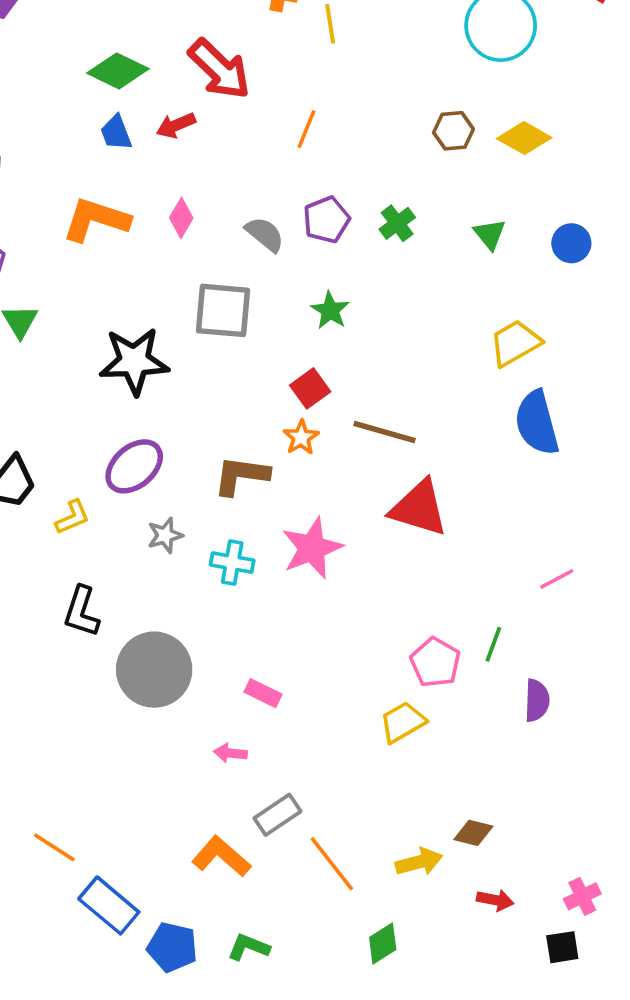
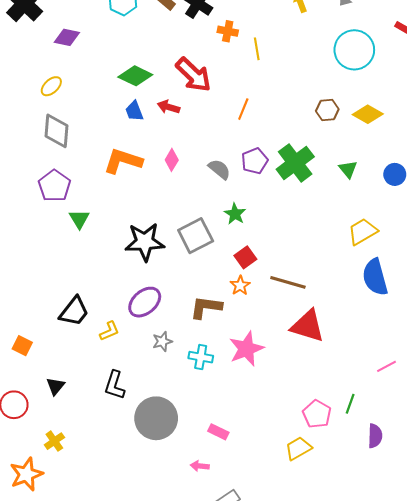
red arrow: (176, 125) -> (169, 107), turned 40
green cross: (397, 223) -> (295, 163), size x1.8
gray square: (223, 310) -> (196, 236), moved, turned -32
green star: (330, 310) -> (235, 214), moved

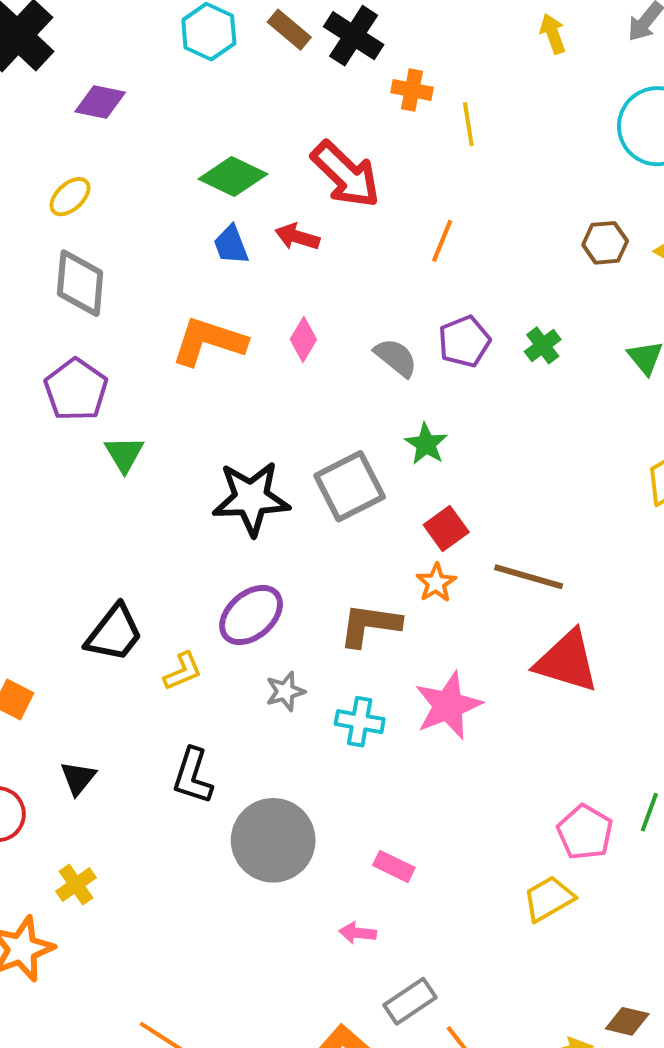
green cross: (295, 163) -> (543, 345), size x0.5

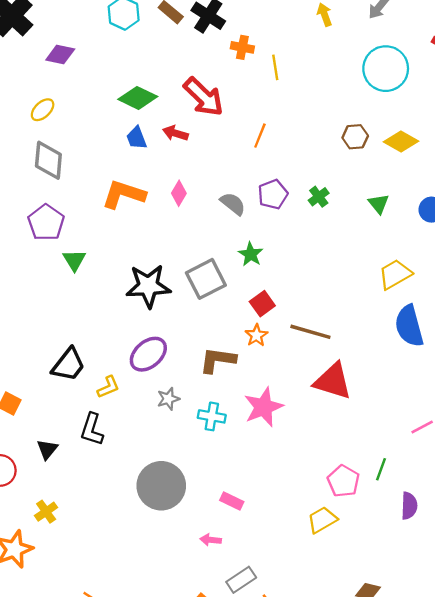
black L-shape: (193, 776) -> (92, 429), moved

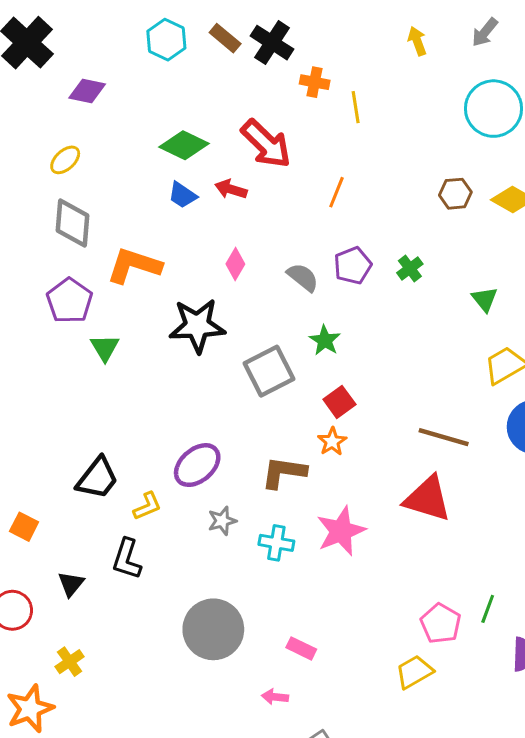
blue trapezoid: (137, 138) -> (183, 195), turned -35
orange L-shape: (124, 194) -> (134, 266), moved
green triangle: (379, 204) -> (485, 299), moved
black star: (148, 286) -> (197, 326), moved
brown line: (310, 332) -> (444, 437), moved

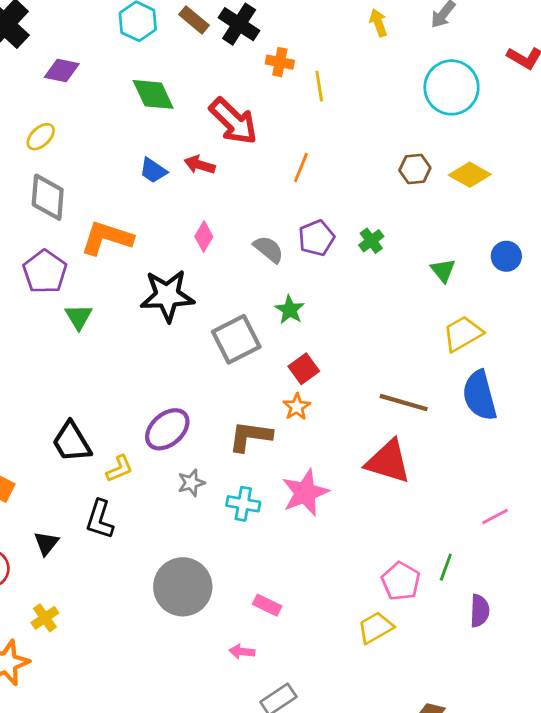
green diamond: (184, 145) -> (153, 94), moved, turned 39
black trapezoid: (97, 478) -> (72, 442), turned 111

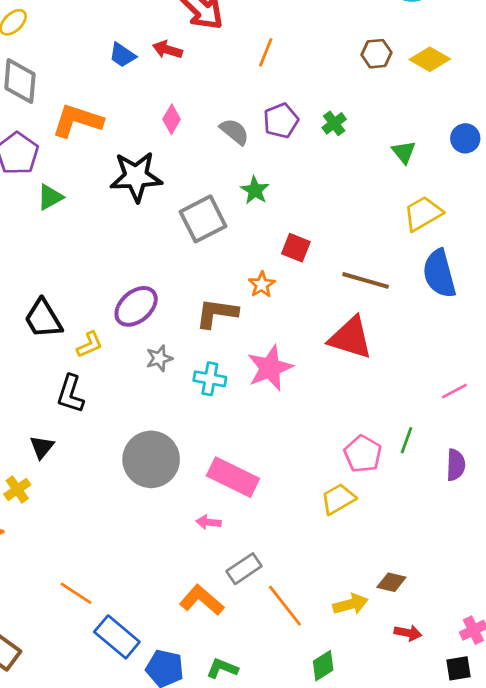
green triangle: (79, 317) -> (50, 197), turned 32
red square: (304, 369) -> (296, 248), moved, turned -32
black triangle: (46, 543) -> (42, 447), moved
pink rectangle: (267, 605) -> (233, 477), size x1.8
purple semicircle: (480, 611) -> (456, 465), moved

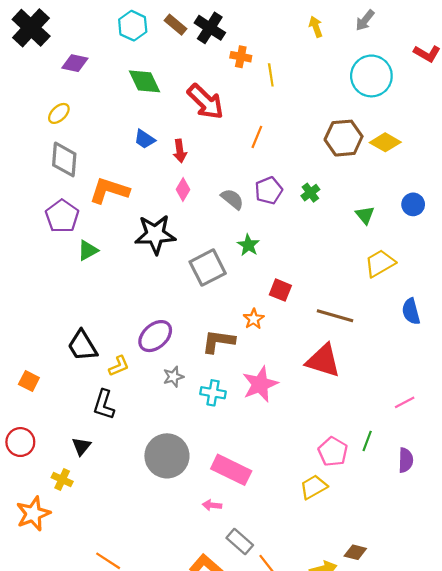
red arrow: (167, 50) -> (180, 151), moved, turned -115
brown hexagon: (376, 54) -> (344, 138), size x1.6
blue semicircle: (439, 274) -> (411, 311), moved, size x0.7
yellow cross: (17, 489) -> (62, 479), turned -30
gray rectangle: (244, 569) -> (240, 542), turned 75

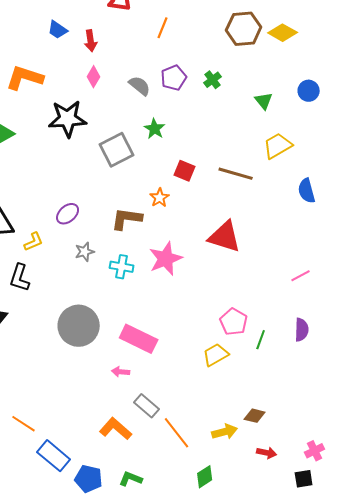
brown line: (335, 316) -> (236, 174), moved
purple ellipse: (155, 336) -> (68, 214), size x0.7
green line: (367, 441) -> (261, 340), moved

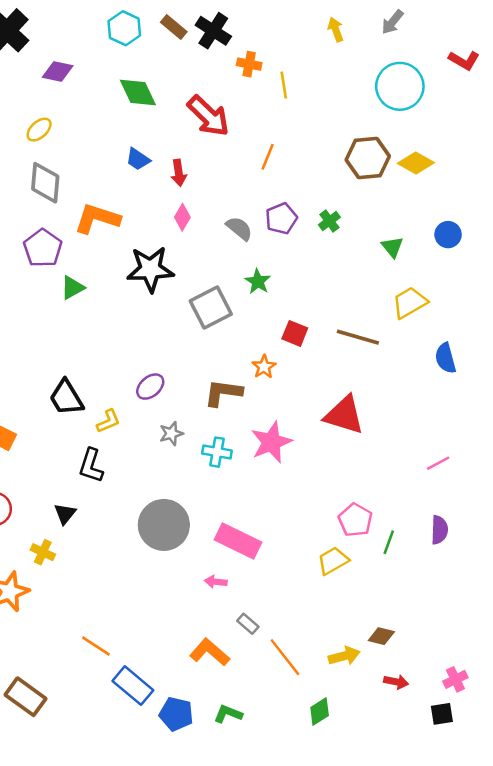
gray rectangle: (147, 406) -> (248, 624), size x0.7

